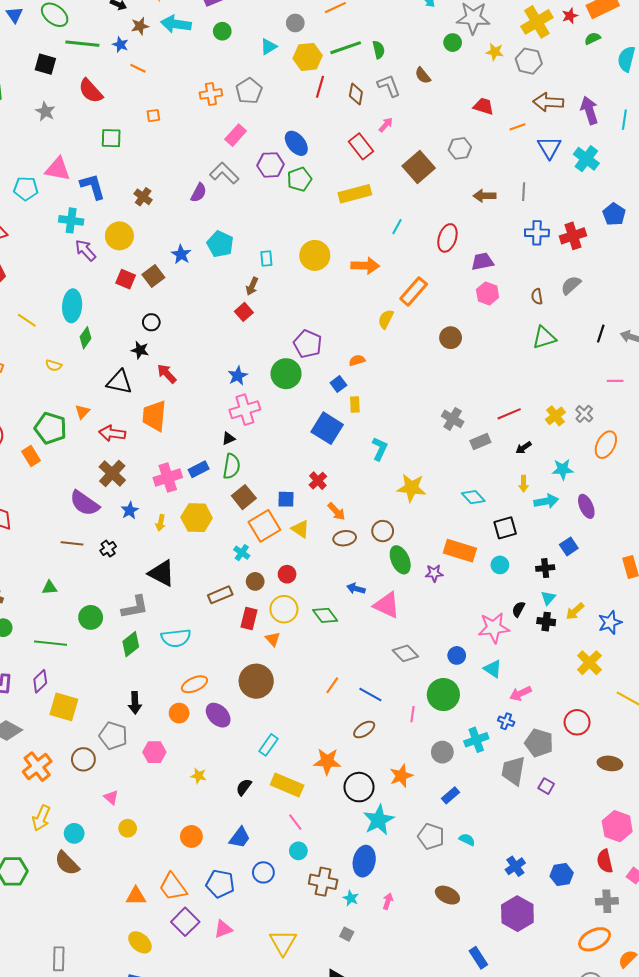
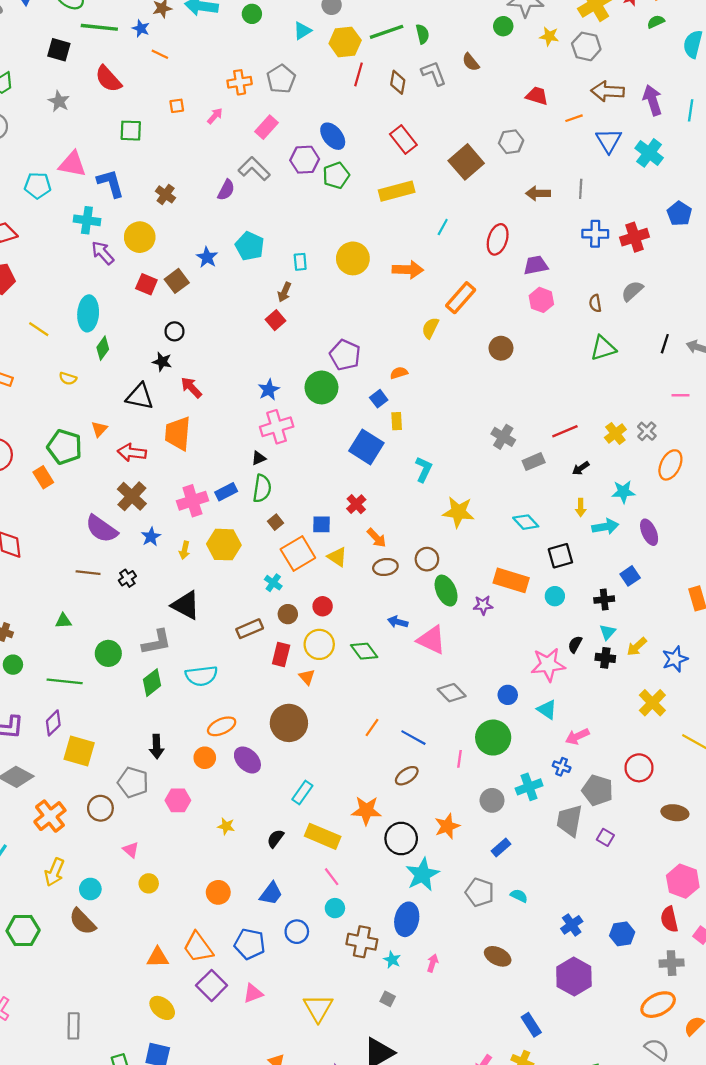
pink arrow: (386, 125) -> (215, 116), moved
brown square: (244, 497) -> (275, 522), size x0.6

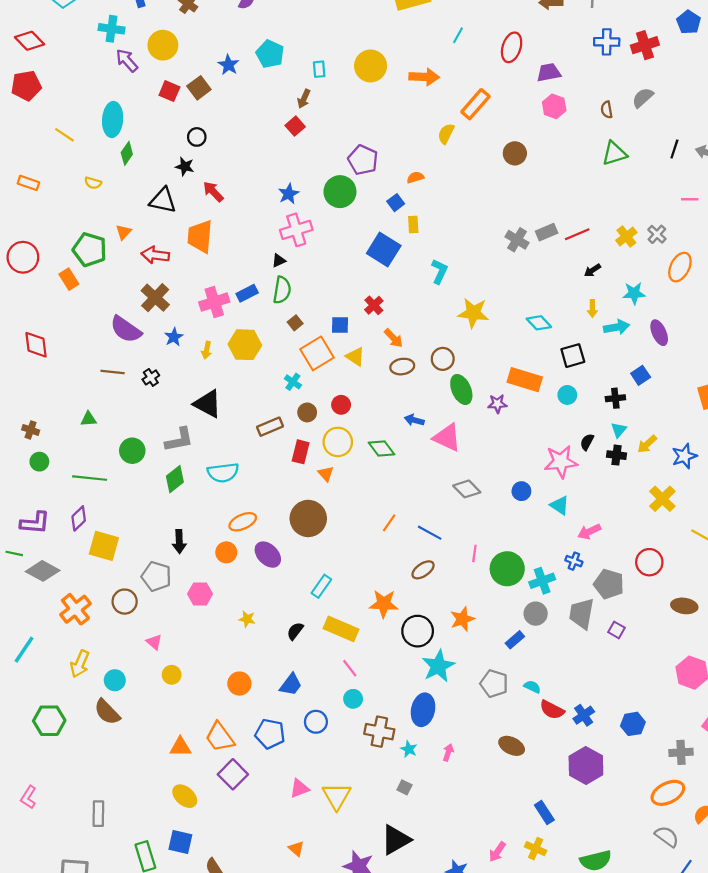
gray rectangle: (534, 462) -> (547, 232), moved
green circle: (493, 738) -> (507, 569), moved
gray circle: (492, 800) -> (536, 614), moved
red semicircle: (669, 919) -> (552, 710), moved, turned -50
pink triangle: (253, 993) -> (300, 788), moved

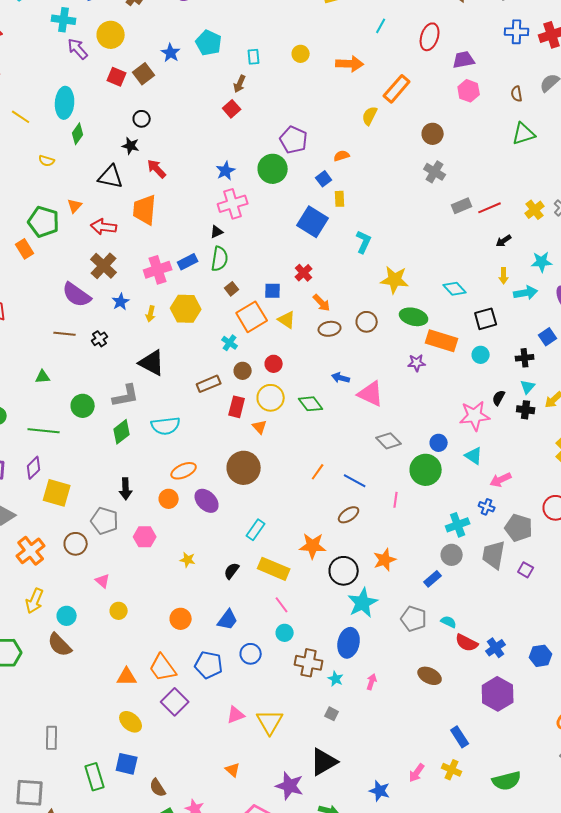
yellow circle: (371, 66) -> (301, 54), size x0.6
gray cross: (517, 240) -> (435, 172), moved
green ellipse: (461, 389) -> (414, 317), moved, turned -52
green circle: (507, 569) -> (426, 470), moved

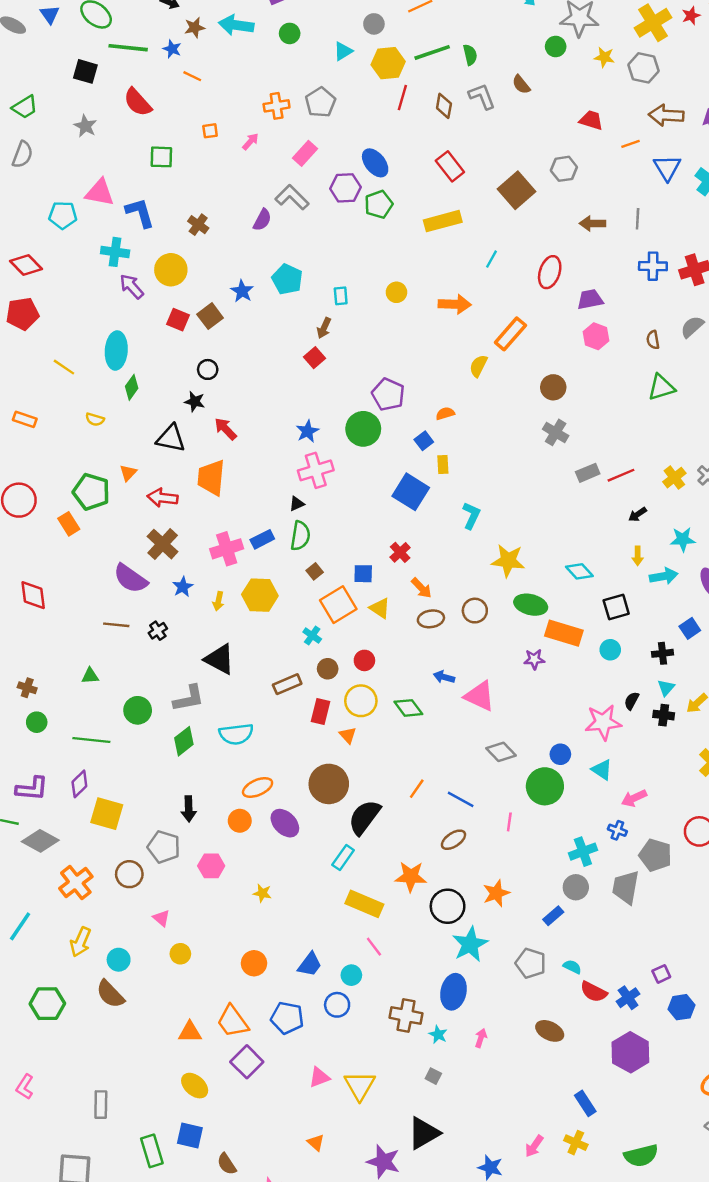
purple square: (526, 570) -> (661, 974), moved, turned 35
black semicircle: (232, 571) -> (364, 817), moved, size x1.8
cyan circle: (285, 633) -> (351, 975), moved

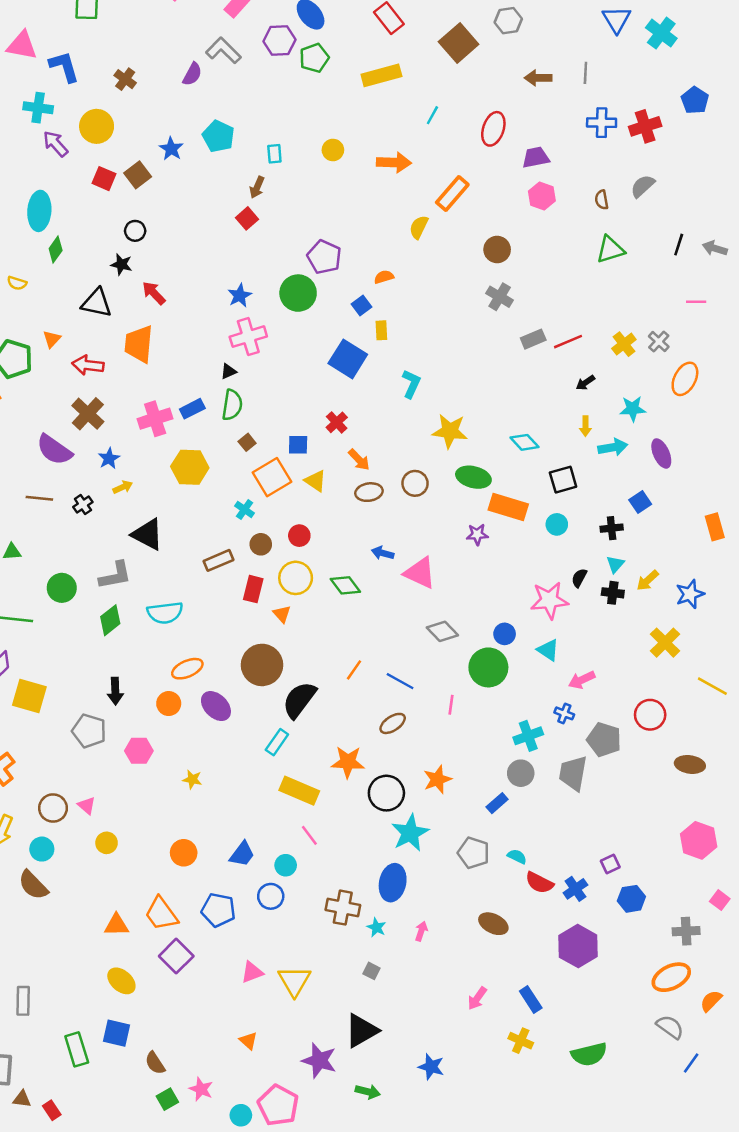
yellow arrow: (218, 601) -> (123, 487), moved, turned -126
brown circle: (129, 874) -> (53, 808), moved
pink arrow: (534, 1146) -> (477, 998), moved

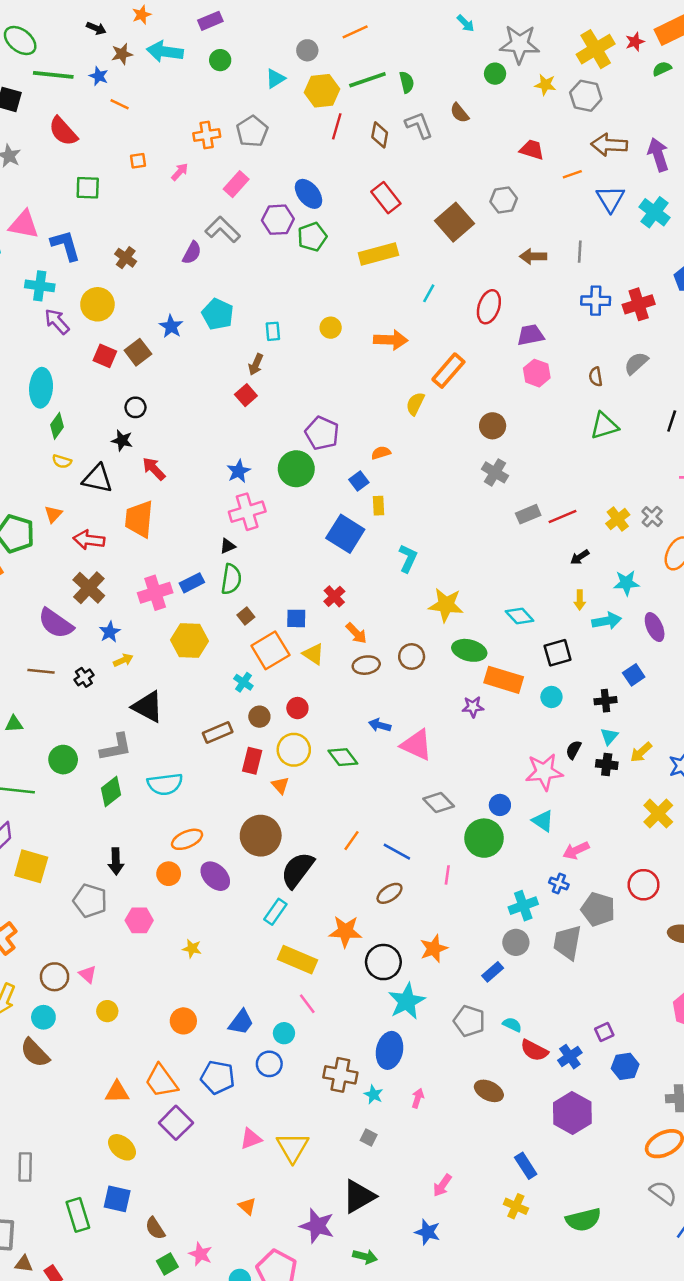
yellow semicircle: (17, 283) -> (62, 461), moved
pink arrow: (477, 998) -> (442, 1185), moved

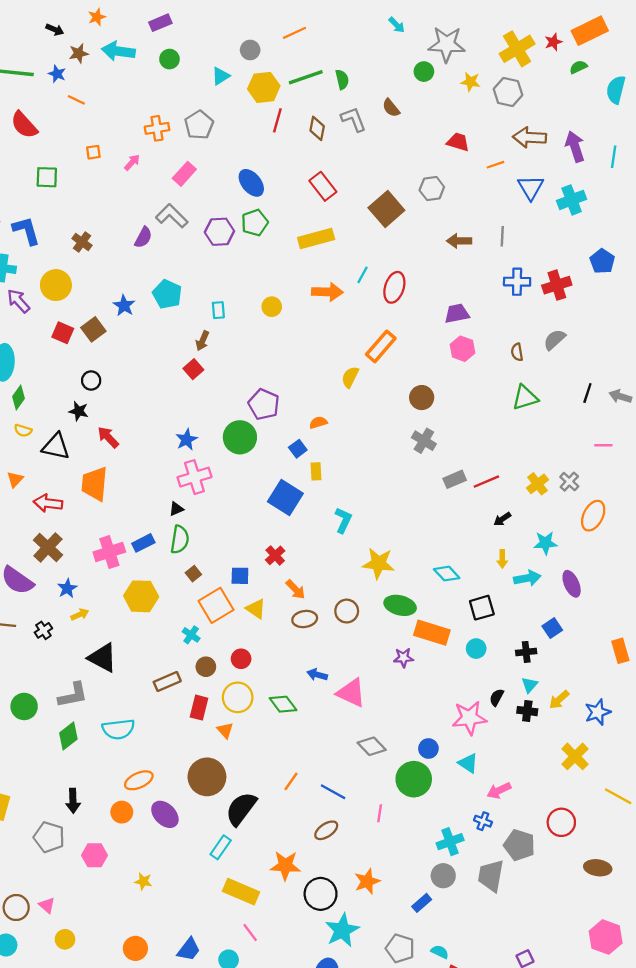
cyan cross: (655, 212) -> (572, 200), turned 32
purple hexagon: (278, 220) -> (219, 232), moved
red ellipse: (489, 307) -> (394, 287), moved
orange arrow: (391, 340) -> (327, 292), moved

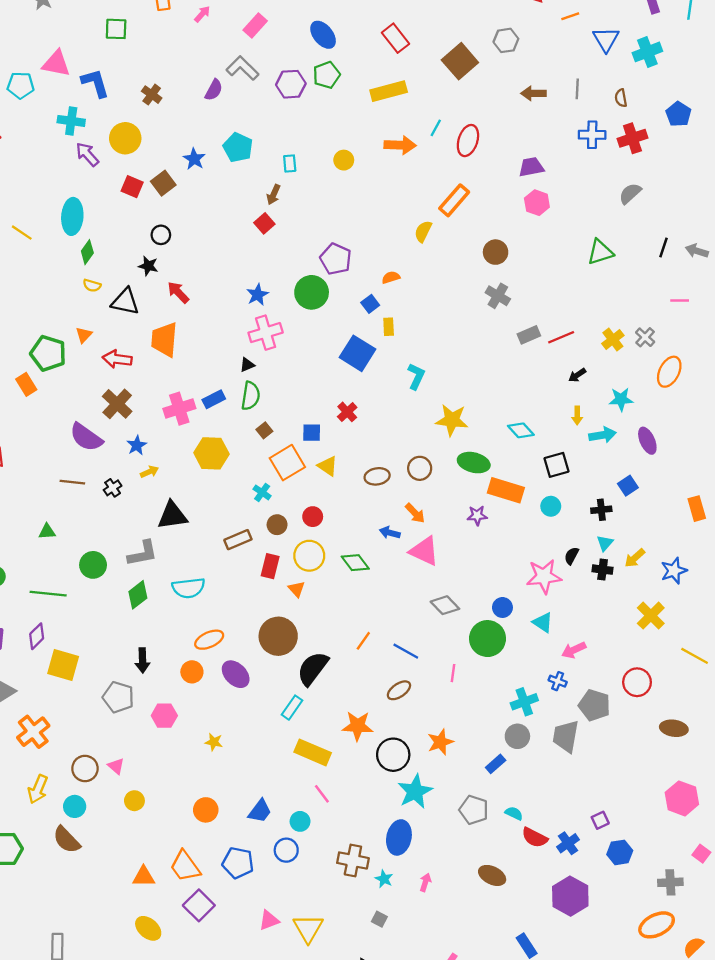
brown semicircle: (517, 352) -> (621, 98), moved
orange arrow: (296, 589) -> (415, 513), moved
black triangle: (102, 658) -> (172, 515), turned -36

